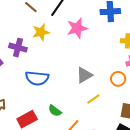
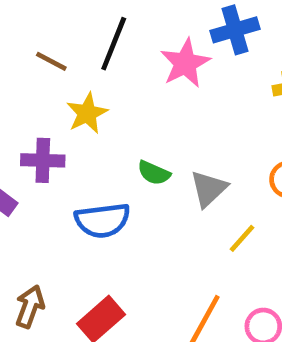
pink star: (77, 28) -> (185, 63), moved
green semicircle: (55, 111) -> (154, 173), moved

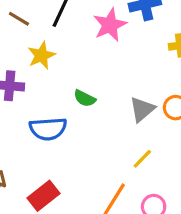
gray triangle: (209, 189) -> (142, 109), moved
yellow line: (242, 238) -> (142, 159), moved

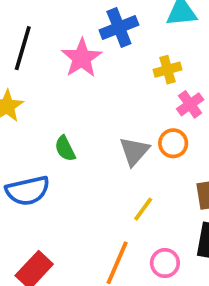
green semicircle: (85, 98) -> (65, 149), turned 45

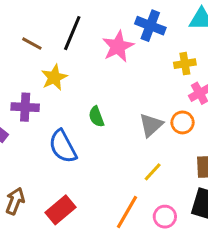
blue cross: (119, 27) -> (150, 26), turned 36
blue semicircle: (28, 191) -> (63, 146), turned 68

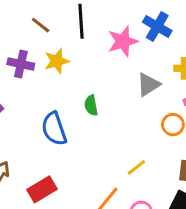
black line: (72, 33) -> (81, 21), turned -36
purple cross: (25, 107) -> (21, 64), moved
gray triangle: (151, 125) -> (148, 85), moved

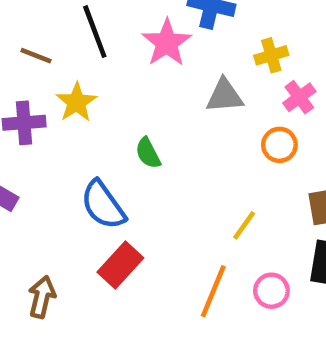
gray triangle: (148, 85) -> (225, 96), turned 45
red rectangle: (42, 189) -> (120, 265), moved

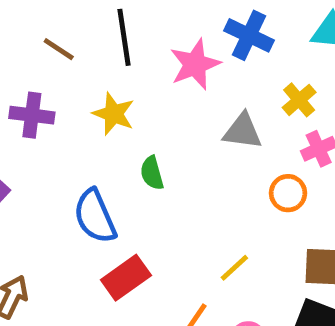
yellow cross: (271, 55) -> (299, 100), turned -36
yellow star: (76, 102) -> (114, 114), moved, turned -30
red rectangle: (120, 265) -> (126, 278), moved

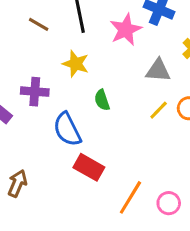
purple cross: (32, 115) -> (35, 92), moved
yellow line: (234, 268) -> (159, 110), moved
red rectangle: (126, 278) -> (89, 167), turned 68

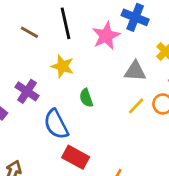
purple cross: (35, 92) -> (27, 91), turned 30

